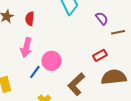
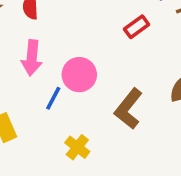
red rectangle: (100, 55) -> (137, 27), moved

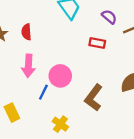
red rectangle: (137, 27) -> (97, 43), turned 49

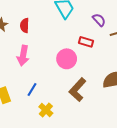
pink circle: (60, 76) -> (67, 59), moved
blue line: (43, 92) -> (32, 90), moved

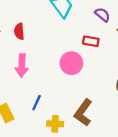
brown L-shape: (78, 90) -> (83, 113), moved
yellow cross: (46, 110) -> (55, 124), turned -32

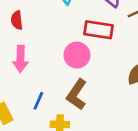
red rectangle: (91, 41) -> (99, 30), size x1.5
brown L-shape: (83, 113) -> (77, 94), moved

